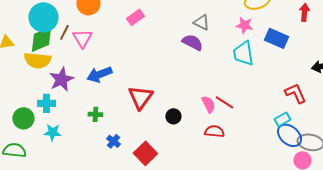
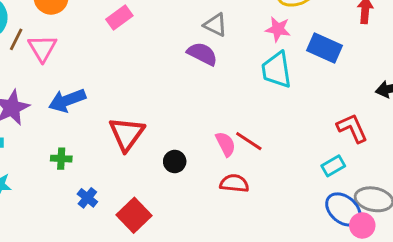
blue ellipse: (289, 135) -> (343, 209), moved

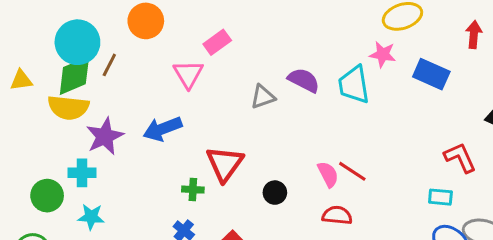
gray triangle: (215, 25) -> (263, 97), moved, turned -45
pink triangle: (42, 48) -> (188, 74), moved
cyan trapezoid: (276, 70) -> (354, 85), moved
green cross: (61, 159) -> (193, 190), moved
cyan rectangle: (333, 166) -> (440, 197), turned 35

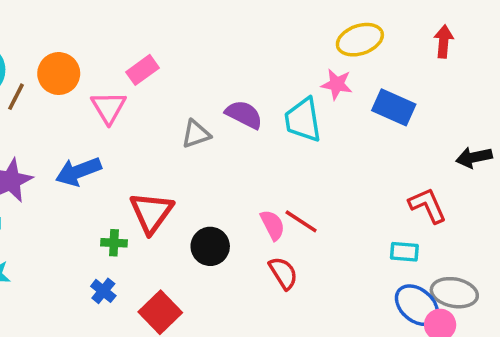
orange circle: (146, 21) -> (59, 74), moved
red arrow: (474, 35) -> (444, 41), moved
black circle: (275, 193) -> (210, 246), size x1.4
red semicircle: (337, 215) -> (283, 273), turned 52

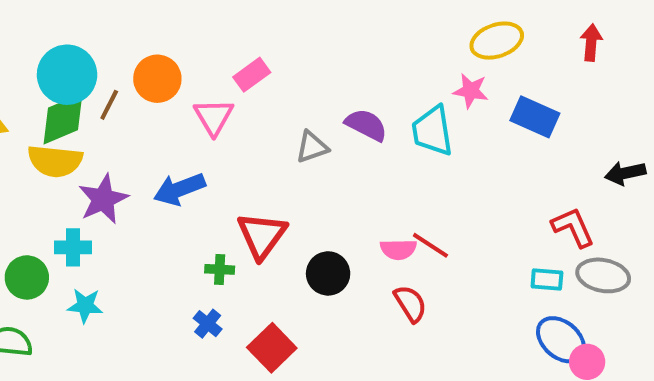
pink semicircle: (273, 225) -> (398, 249), turned 116
gray ellipse: (454, 293) -> (603, 275), moved

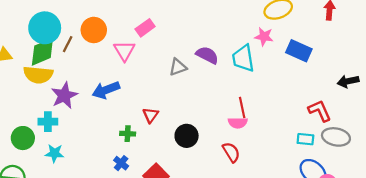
red triangle: (262, 235) -> (151, 115), size x0.6
red line: (430, 245) -> (242, 107), moved, turned 45
pink semicircle: (398, 249) -> (238, 123), moved

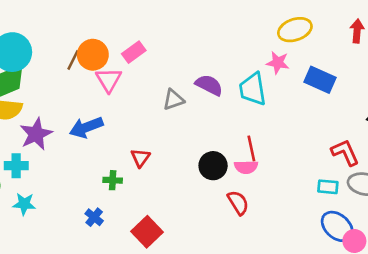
orange circle: (94, 30) -> (93, 55), moved
brown line: (68, 44) -> (73, 60), moved
black circle: (187, 136) -> (213, 166), moved
blue cross: (121, 163) -> (94, 217), moved

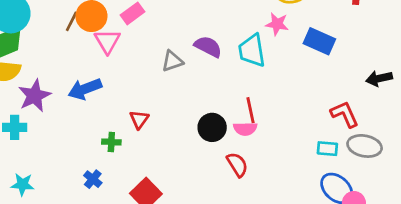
cyan star: (24, 204) -> (23, 184), moved

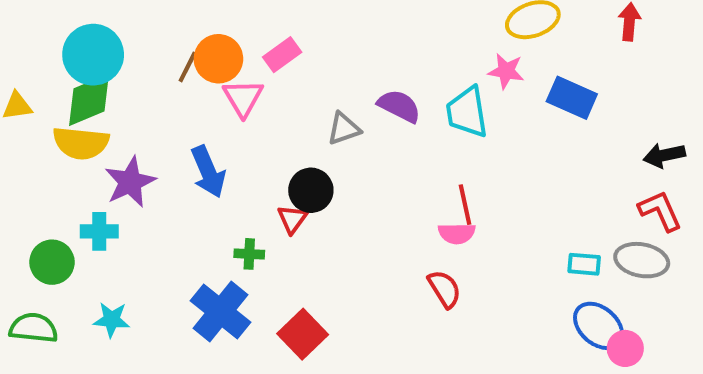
blue arrow: (85, 89) -> (208, 172), turned -92
red L-shape: (345, 114) -> (660, 211), moved
black circle: (212, 127) -> (311, 190), moved
blue cross: (93, 179) -> (220, 311), size x2.0

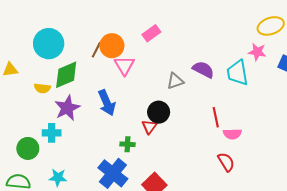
pink rectangle: (282, 55) -> (151, 33), moved
green diamond: (89, 100) -> (66, 75), moved
yellow semicircle: (81, 143) -> (42, 88), size x0.6
red line: (465, 205) -> (216, 117), moved

